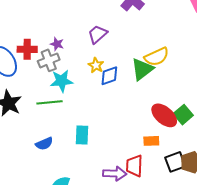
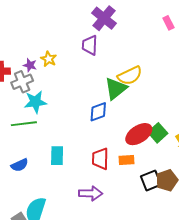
purple trapezoid: (98, 34) -> (90, 45), moved, turned -45
yellow star: (96, 65) -> (49, 59), moved
blue diamond: (109, 76) -> (98, 112), moved
red ellipse: (164, 115) -> (139, 134), turned -72
red trapezoid: (134, 166) -> (100, 159), moved

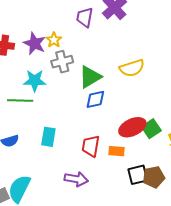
purple trapezoid: (90, 45) -> (85, 17), moved
purple star: (30, 65) -> (35, 43), size x1.6
gray cross: (22, 82) -> (62, 62), moved
green triangle: (116, 89) -> (90, 77), moved

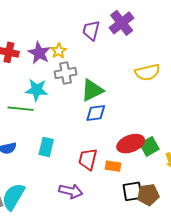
yellow semicircle: (132, 68) -> (147, 72), moved

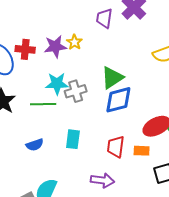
purple star: (39, 53) -> (55, 46), turned -30
gray cross: (65, 73) -> (76, 91), moved
blue diamond: (96, 113) -> (118, 100), size x1.4

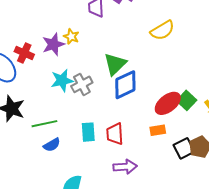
red cross: (25, 49) -> (24, 53), turned 30
green line: (43, 104) -> (44, 124), moved
red trapezoid: (116, 147) -> (115, 134), moved

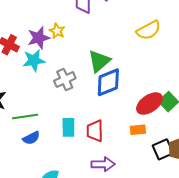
cyan star: (62, 80) -> (34, 60), moved

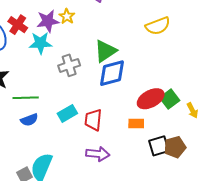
cyan rectangle: (68, 127) -> (67, 113), turned 54

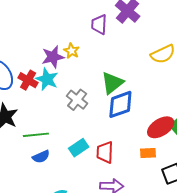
red cross: (18, 25) -> (28, 80), moved
cyan star: (40, 43) -> (47, 79), turned 30
gray cross: (69, 65) -> (77, 100), turned -30

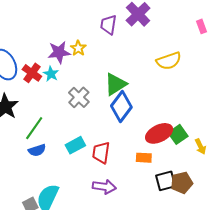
cyan star: (47, 79) -> (51, 74), size x0.7
blue diamond: (120, 104) -> (121, 106), turned -40
green line: (36, 135) -> (34, 128), turned -55

